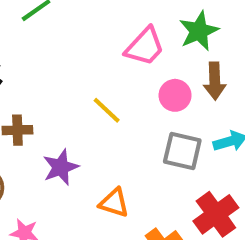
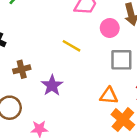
orange triangle: (114, 203) -> (109, 96), moved

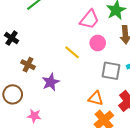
pink circle: (110, 28) -> (98, 43), moved
brown cross: (22, 69) -> (28, 65), turned 32

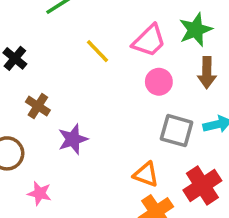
yellow line: (72, 52) -> (98, 51), moved

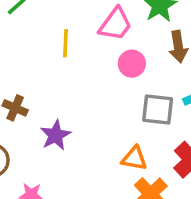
yellow line: (98, 51) -> (66, 43), turned 56

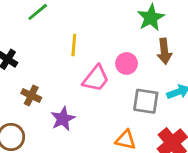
pink trapezoid: (115, 24) -> (96, 78), moved

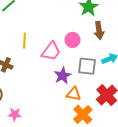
yellow line: (74, 45) -> (24, 41), moved
purple star: (63, 119) -> (63, 76), moved

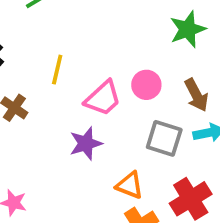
brown arrow: (99, 30) -> (196, 95), moved, turned -30
purple star: (63, 76) -> (86, 144), moved

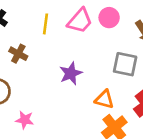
pink circle: (146, 85) -> (109, 18), moved
pink trapezoid: (103, 98) -> (80, 21), moved

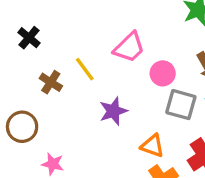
pink circle: (109, 18) -> (163, 73), moved
yellow line: (45, 24) -> (85, 69), moved, turned -48

